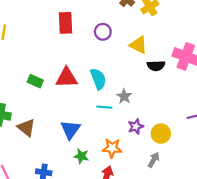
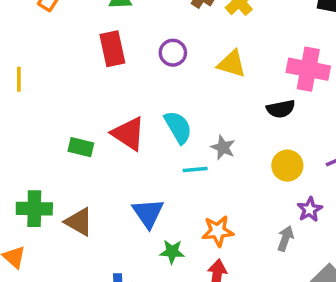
black semicircle: (156, 66) -> (281, 109), moved
red triangle: (67, 78) -> (129, 134), turned 45
purple star: (136, 126) -> (310, 209), moved
yellow circle: (161, 134) -> (287, 166), moved

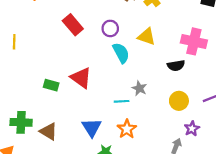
red rectangle: (112, 49) -> (73, 25), turned -30
cyan semicircle: (178, 127) -> (121, 53), moved
orange star: (218, 231) -> (127, 129), moved, turned -30

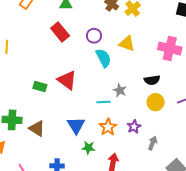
black semicircle: (176, 66) -> (152, 80), moved
purple star: (192, 129) -> (134, 127), moved

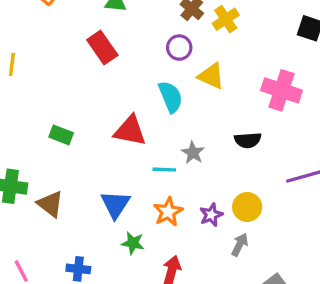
purple circle: (94, 36) -> (179, 48), moved
red triangle: (67, 80) -> (130, 131), moved, turned -30
yellow circle: (156, 102) -> (247, 207), moved

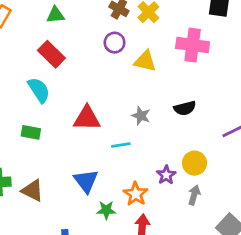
pink cross: (282, 90) -> (193, 45), moved
cyan semicircle: (171, 97) -> (39, 90), moved
gray star: (193, 153) -> (141, 116), moved
orange star: (168, 212) -> (136, 194), moved

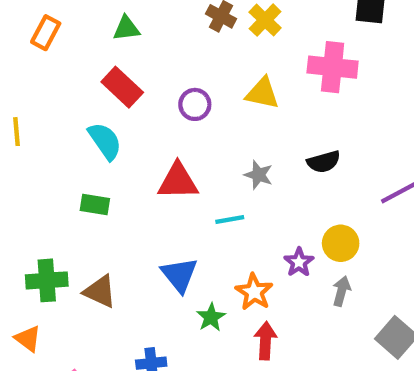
purple circle: (115, 43) -> (195, 104), moved
green star: (106, 210) -> (211, 317), turned -30

